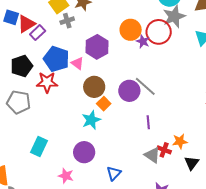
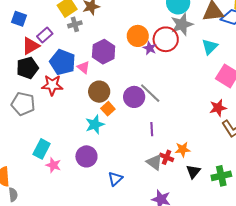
red triangle: (26, 24) -> (31, 46), moved
pink star: (66, 176) -> (53, 165), moved

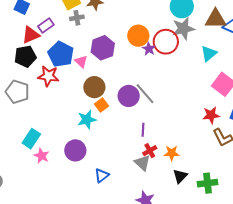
red cross: (166, 157) -> (150, 151), moved, turned 32

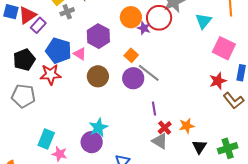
red triangle: (31, 35) -> (27, 15), moved
orange square: (101, 105) -> (131, 55), moved
cyan star: (87, 120) -> (98, 127), moved

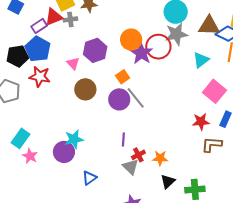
red triangle: (27, 15) -> (54, 17), moved
purple star: (144, 28) -> (141, 53), size x1.6
blue pentagon: (59, 51) -> (38, 49), moved
brown L-shape: (234, 101) -> (212, 144), turned 120
purple line: (154, 109) -> (123, 139), moved

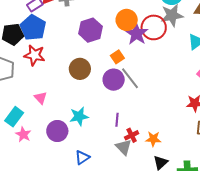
pink triangle: (73, 63) -> (41, 98), moved
cyan star: (74, 139) -> (79, 116), moved

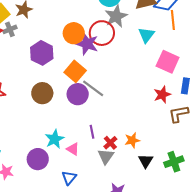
orange square: (117, 57) -> (75, 71), size x1.5
pink triangle: (41, 98) -> (73, 149), moved
gray triangle: (124, 147) -> (106, 156), turned 36

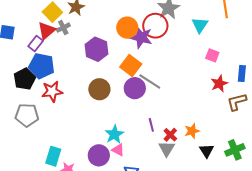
pink square: (168, 62) -> (212, 55), moved, size x0.6
pink triangle: (73, 149) -> (118, 150), moved

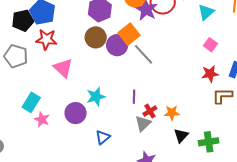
purple circle: (135, 88) -> (117, 45), moved
brown circle: (99, 89) -> (96, 37), moved
pink triangle: (118, 150) -> (63, 68), moved, size x1.5

